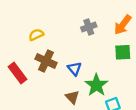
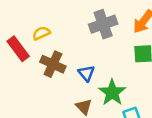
gray cross: (89, 27) -> (103, 24), size x1.5
red rectangle: (18, 73) -> (18, 49), moved

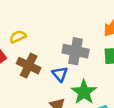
gray cross: (103, 24) -> (76, 51), moved, turned 30

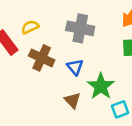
gray cross: (76, 51) -> (80, 28), moved

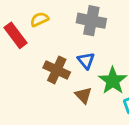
brown cross: (42, 58) -> (57, 70), moved

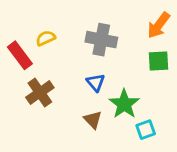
brown cross: (57, 70) -> (40, 92), moved, turned 30

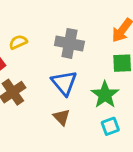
blue triangle: (96, 82) -> (64, 83), size x1.5
green star: (124, 104) -> (105, 95), moved

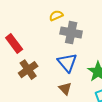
yellow semicircle: (18, 42) -> (56, 16), moved

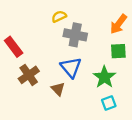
brown triangle: (65, 89) -> (58, 89), moved

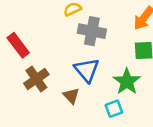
cyan square: (109, 103) -> (114, 109), moved

